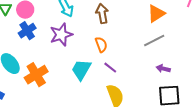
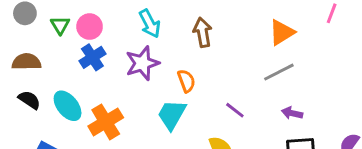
orange semicircle: (101, 45) -> (186, 81), moved
purple line: (110, 68) -> (235, 110), moved

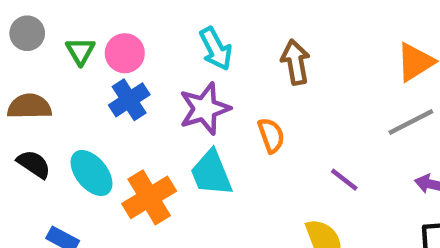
cyan trapezoid: (172, 115) -> (211, 173), moved, turned -52

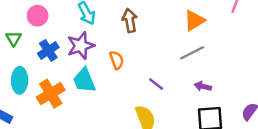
green triangle: (80, 51) -> (14, 38), moved
blue cross: (129, 100) -> (48, 50), moved
cyan ellipse: (92, 173) -> (20, 80), turned 40

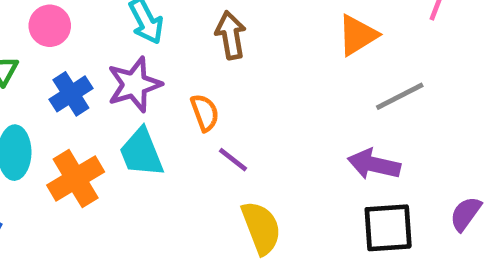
gray line: (192, 53) -> (400, 96), moved
purple line: (156, 84) -> (233, 160), moved
purple arrow: (203, 86) -> (374, 164), size x1.5

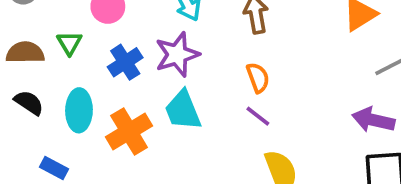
orange semicircle: (205, 113) -> (258, 78), moved

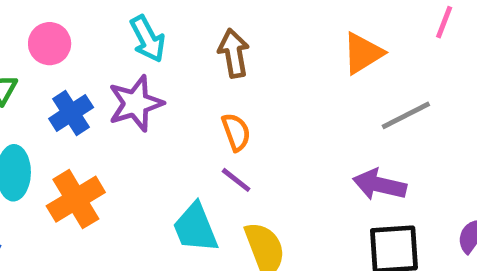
cyan trapezoid: (183, 110) -> (195, 228), moved

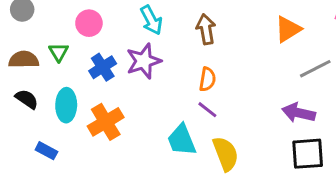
orange semicircle: (236, 132) -> (207, 79), turned 30

